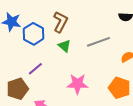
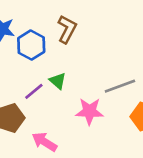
gray line: (98, 42) -> (120, 86), moved
green triangle: (64, 46) -> (58, 81), moved

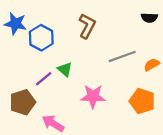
brown L-shape: (67, 29) -> (87, 26), moved
gray line: (120, 86) -> (122, 56), moved

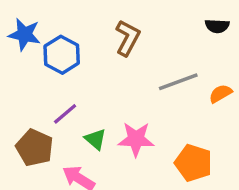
green triangle: (65, 69) -> (95, 139), moved
orange pentagon: (142, 101) -> (193, 163), moved
brown pentagon: (23, 102) -> (35, 148), turned -30

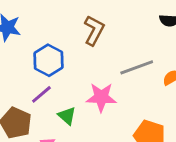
blue hexagon: (62, 55) -> (49, 60), moved
pink star: (136, 139) -> (101, 97), moved

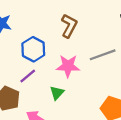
pink star: (101, 97) -> (68, 66), moved
green triangle: (67, 116) -> (57, 93), moved, turned 32

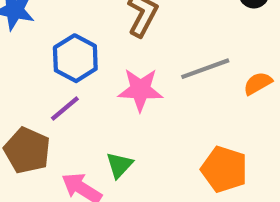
green triangle: (57, 93) -> (119, 165), moved

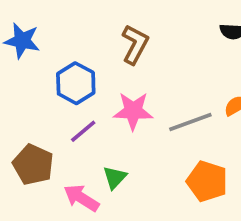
gray line: (205, 69) -> (190, 122), moved
purple line: (65, 108) -> (83, 131), moved

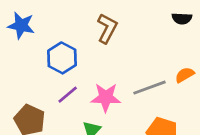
pink star: (133, 111) -> (106, 97), moved

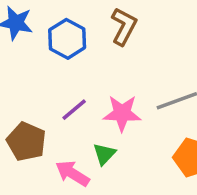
blue hexagon: (62, 58) -> (67, 39), moved

